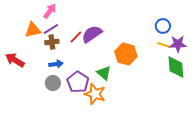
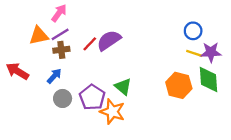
orange hexagon: (126, 54) -> (179, 85), moved
blue arrow: (56, 64) -> (54, 76), moved, turned -40

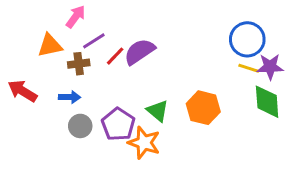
blue circle: (193, 31) -> (247, 39), size x1.5
purple line: (60, 34) -> (94, 41), moved
blue arrow: (54, 76) -> (70, 97), turned 49
orange hexagon: (179, 85) -> (203, 108), moved

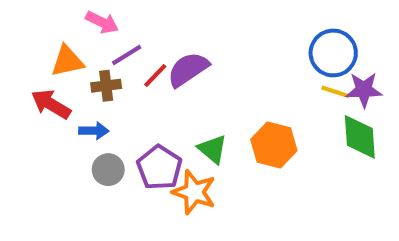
pink arrow: (76, 17) -> (102, 22), turned 80
red arrow: (22, 91) -> (51, 104), moved

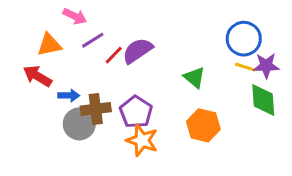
brown cross: (106, 86) -> (96, 109), moved, size x1.4
orange hexagon: (274, 145) -> (203, 125), moved
green triangle: (213, 149) -> (194, 78), moved
purple pentagon: (159, 168) -> (136, 112), moved
gray circle: (108, 170) -> (79, 124), size x1.4

